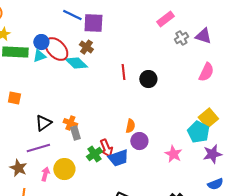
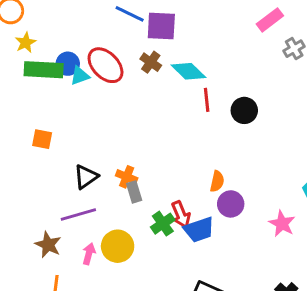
blue circle: (41, 42) -> (68, 64), moved
cyan diamond: (76, 63) -> (188, 71), moved

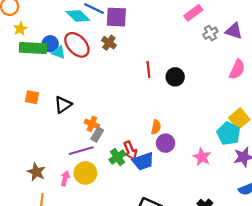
cyan diamond: (188, 71) -> (78, 16), moved
cyan triangle: (80, 76) -> (59, 52), turned 40
black triangle: (86, 177) -> (63, 105), moved
gray rectangle: (134, 192) -> (97, 135), turned 48
purple line: (78, 215) -> (81, 151), moved

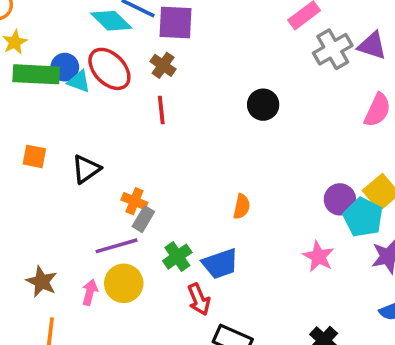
gray cross: (210, 33) -> (333, 49), size x1.5
red line: (148, 69) -> (161, 110), moved
black circle: (175, 77) -> (263, 105), moved
purple circle: (166, 143) -> (340, 199), moved
red arrow: (130, 151) -> (199, 299), moved

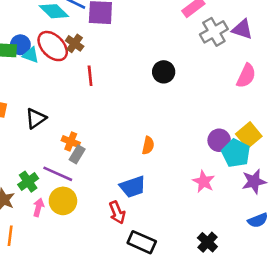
brown cross: (163, 65) -> (75, 43), moved
purple line: (117, 246) -> (58, 174), turned 40
green cross: (177, 257) -> (28, 182), moved

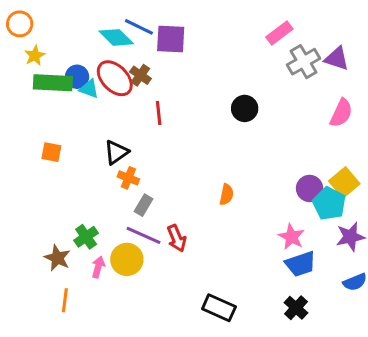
black triangle: (36, 118) -> (116, 152), moved
orange cross: (71, 142) -> (128, 178), moved
purple line: (58, 174) -> (143, 235), moved
blue trapezoid: (133, 187) -> (300, 264), moved
red arrow: (117, 213) -> (177, 238), moved

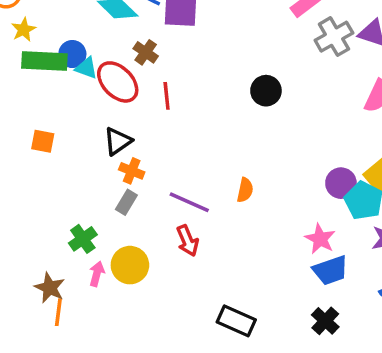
red ellipse: (115, 78) -> (118, 82), moved
gray rectangle: (143, 205) -> (126, 202), moved
purple line: (143, 235) -> (189, 202), moved
brown star: (57, 258) -> (50, 288), moved

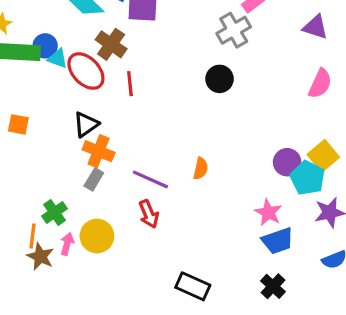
gray cross: (334, 37) -> (234, 30), moved
brown cross: (146, 52) -> (111, 44), size x1.4
orange cross: (132, 171) -> (99, 151), size x1.4
brown star: (50, 288) -> (40, 256), moved
orange line: (58, 312) -> (33, 236), moved

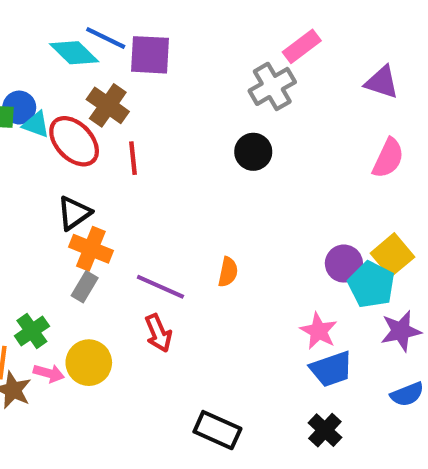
pink arrow: (67, 244) -> (49, 373), turned 90

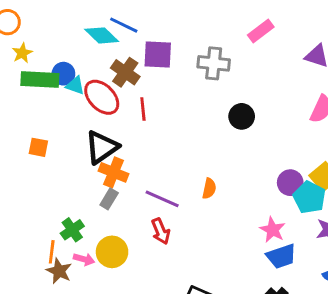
purple square: (150, 55) -> (158, 55), moved
gray cross: (272, 86) -> (214, 63), moved, turned 36
black circle: (253, 152) -> (242, 116), moved
black triangle: (74, 213) -> (102, 147), size x1.4

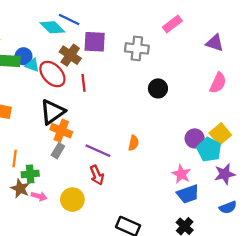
green cross: (72, 230) -> (30, 174), turned 30
orange line: (52, 252) -> (15, 158), moved
yellow circle: (112, 252) -> (72, 200), moved
brown star: (59, 271) -> (20, 188), moved

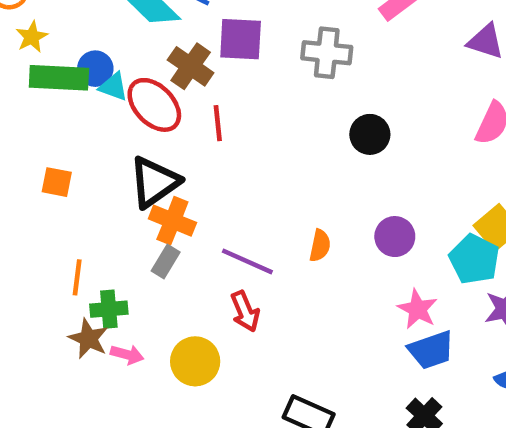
purple circle: (195, 138) -> (395, 237), moved

